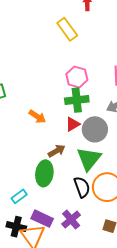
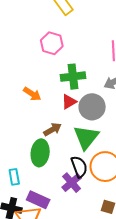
pink hexagon: (77, 77) -> (52, 43), moved
cyan rectangle: (19, 196) -> (14, 177), turned -63
purple cross: (71, 220) -> (72, 183), moved

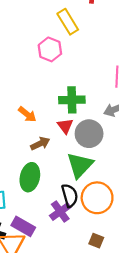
pink hexagon: (52, 43) -> (50, 49), moved
red triangle: (69, 102) -> (65, 126), turned -42
brown arrow: (53, 129) -> (40, 144), moved

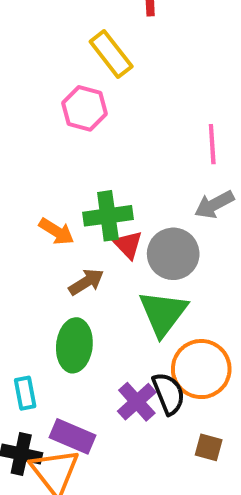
green cross: (72, 100) -> (108, 216), moved
black semicircle: (70, 195) -> (169, 393), moved

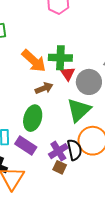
orange arrow: (57, 231) -> (34, 61), size x1.5
purple rectangle: (73, 436) -> (26, 146), moved
brown square: (209, 447) -> (60, 167), moved

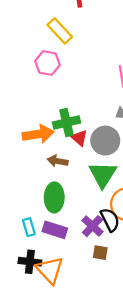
orange arrow: (34, 61) -> (38, 134), turned -36
brown arrow: (44, 88) -> (58, 161), turned -132
brown square: (60, 167) -> (100, 253), moved

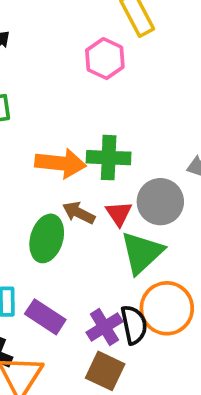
red triangle: (79, 138) -> (119, 214), moved
green ellipse: (54, 197) -> (47, 238), moved
brown square: (100, 253) -> (105, 371), size x1.5

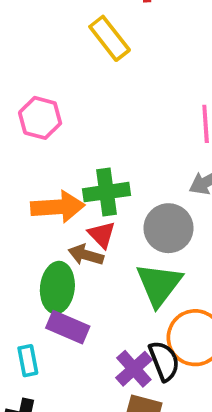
pink hexagon: (105, 59) -> (40, 118), moved
red triangle: (119, 214) -> (102, 235), moved
purple rectangle: (45, 317) -> (68, 327), moved

